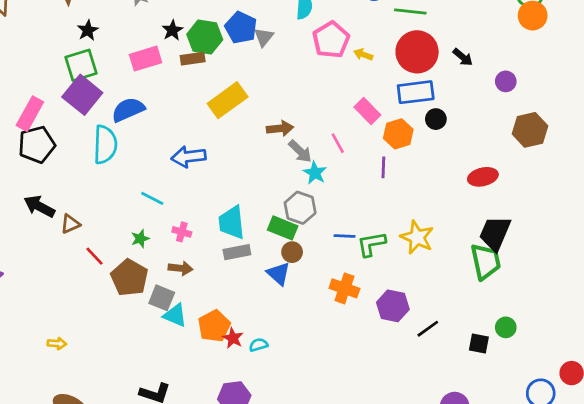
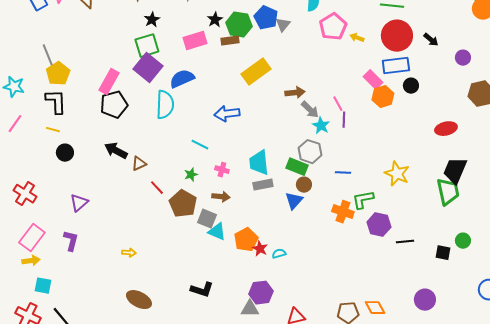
pink rectangle: (367, 111) -> (373, 80), moved
purple line: (383, 167) -> (344, 120), moved
green L-shape: (371, 244) -> (363, 200), moved
blue triangle: (279, 274) -> (294, 201), turned 30
black line: (428, 329) -> (405, 242), turned 30

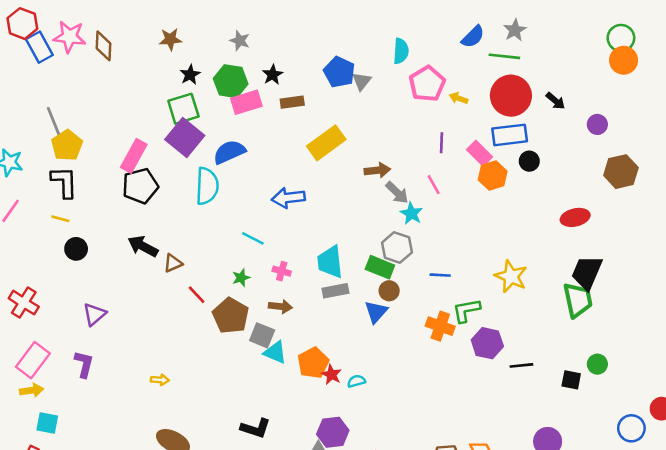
green hexagon: (239, 25) -> (231, 81), moved
purple line: (344, 120) -> (442, 143), moved

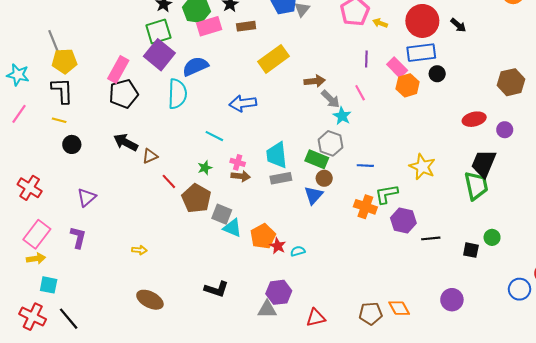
purple circle: (597, 124) -> (505, 130), moved
yellow pentagon: (67, 145) -> (64, 61), turned 30
brown arrow: (280, 306) -> (241, 176), moved

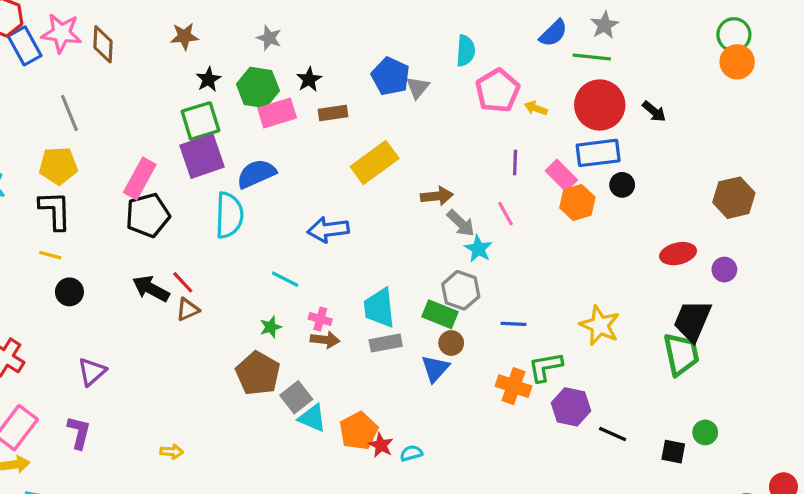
gray line: (54, 42) -> (69, 113), moved
purple square: (159, 55) -> (202, 156), turned 32
red line: (169, 181) -> (183, 282), moved
gray square: (222, 214) -> (296, 397), turned 30
black line: (431, 238) -> (613, 434), turned 30

